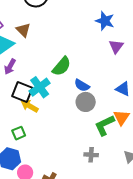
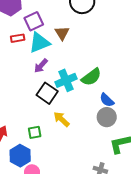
cyan cross: (40, 87) -> (66, 80), moved
yellow arrow: (30, 106) -> (61, 119), moved

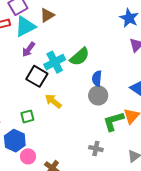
brown triangle: (62, 33) -> (47, 15), turned 35
blue semicircle: (107, 100) -> (97, 78), turned 56

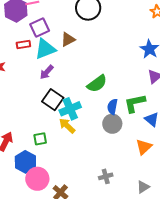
cyan cross: (55, 62) -> (70, 109), moved
green L-shape: (114, 121) -> (135, 103), moved
gray cross: (96, 149) -> (106, 176), turned -32
pink circle: (28, 156) -> (37, 179), size x1.5

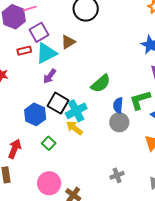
green square: (40, 139) -> (49, 143), turned -32
blue hexagon: (25, 162) -> (35, 114), moved

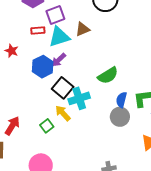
blue hexagon: (35, 114) -> (43, 67), moved
yellow arrow: (74, 128) -> (63, 113), moved

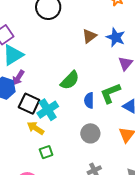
brown triangle: (83, 29) -> (89, 36), moved
gray circle: (120, 117) -> (90, 133), moved
green square: (47, 126) -> (46, 152), moved, turned 32

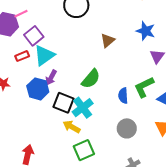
brown triangle: (89, 36) -> (108, 40), moved
green semicircle: (70, 80) -> (91, 79), moved
green square: (46, 152) -> (84, 150), size x1.5

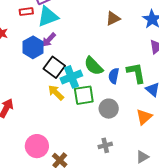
green semicircle: (91, 79) -> (94, 66), moved, turned 80
green L-shape: (144, 87) -> (136, 73), turned 90
green square: (84, 150) -> (84, 95), moved

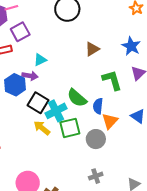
cyan triangle: (48, 17) -> (40, 60), moved, size x0.6
purple arrow: (49, 40) -> (30, 76), turned -119
green L-shape: (136, 73) -> (112, 80), moved
orange triangle: (144, 117) -> (110, 121), moved

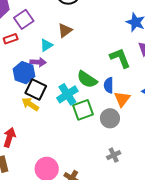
brown triangle: (92, 49) -> (65, 30), moved
black square: (38, 103) -> (36, 90), moved
yellow arrow: (42, 128) -> (30, 104), moved

